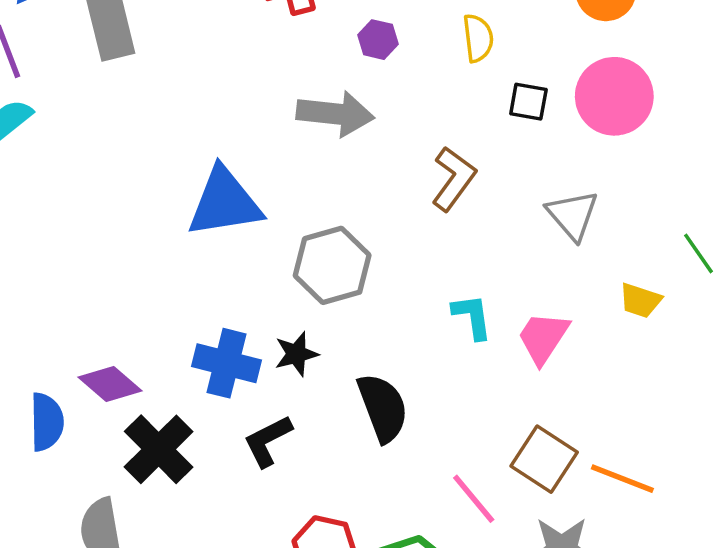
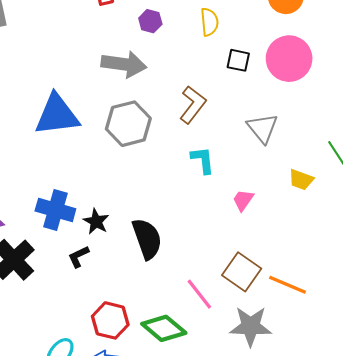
gray hexagon: (332, 265) -> (128, 124), moved
cyan L-shape: (472, 317) -> (203, 160), moved
pink trapezoid: (543, 338) -> (243, 200), size x0.7
black star: (296, 354) -> (96, 221), moved, turned -30
black L-shape: (268, 441) -> (79, 257), size x0.7

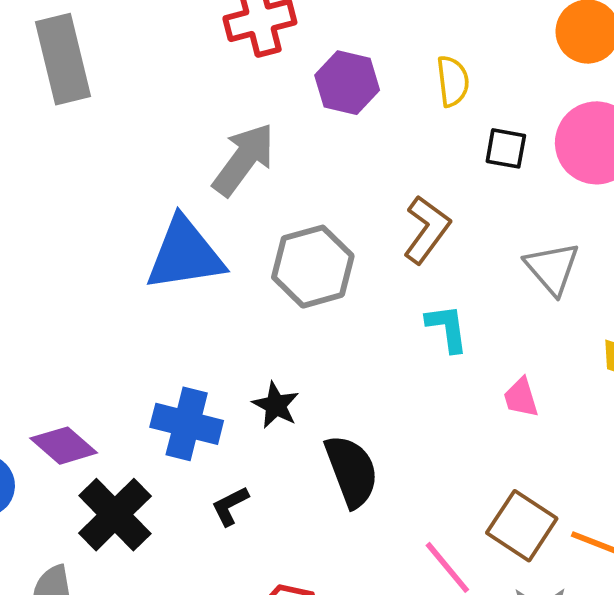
purple hexagon: (150, 21) -> (347, 83), size x1.5
gray arrow: (124, 64) -> (244, 159), moved, turned -60
pink trapezoid: (243, 200) -> (521, 398), turned -50
black star: (96, 221) -> (276, 405), moved

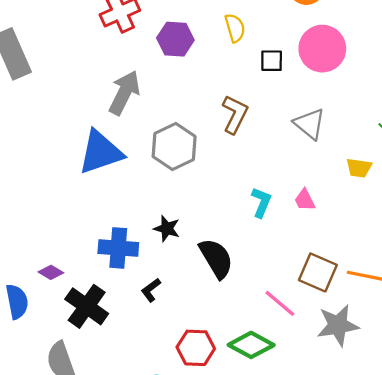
cyan L-shape: (447, 328) -> (261, 202), moved, turned 40
purple diamond: (64, 446) -> (51, 272), size x0.7

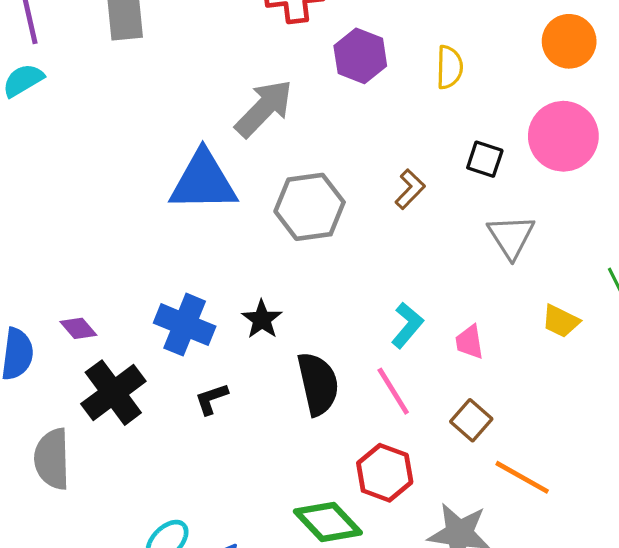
black square: (272, 61) -> (485, 159), moved
brown L-shape: (235, 114) -> (410, 189), size x0.7
brown square: (318, 272) -> (471, 420), moved, size x0.7
pink line: (280, 303) -> (393, 391), moved
red hexagon: (196, 348) -> (385, 473), moved

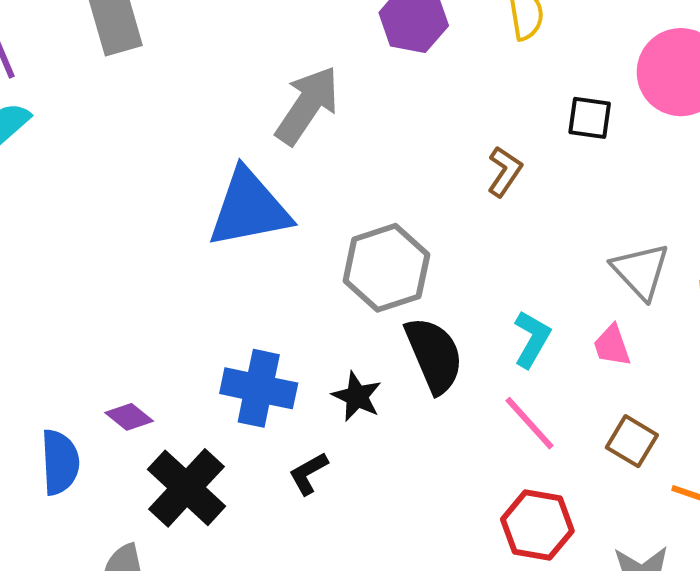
gray hexagon: (310, 207) -> (386, 268), moved
gray triangle: (511, 237) -> (641, 271), moved
black star: (262, 319) -> (357, 396), moved
black semicircle: (318, 384) -> (434, 355), moved

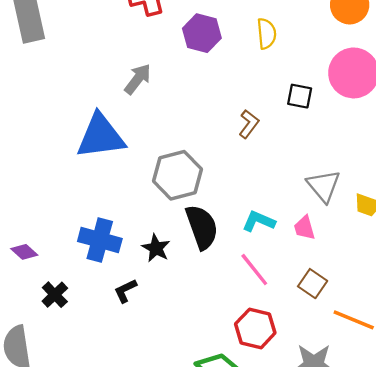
gray arrow: (307, 105) -> (138, 79), size x0.7
cyan L-shape: (532, 339) -> (259, 221), turned -100
black cross: (187, 488) -> (55, 295), size x0.6

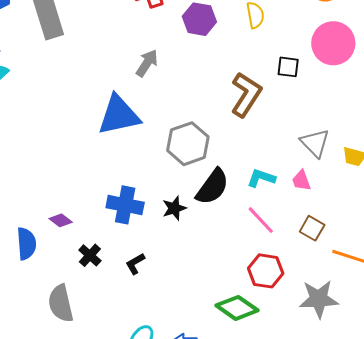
brown L-shape: (249, 124) -> (246, 94), size x1.8
black semicircle: (202, 227) -> (212, 187), turned 60
black star: (156, 248) -> (174, 208), turned 30
black L-shape: (125, 291) -> (135, 264), moved

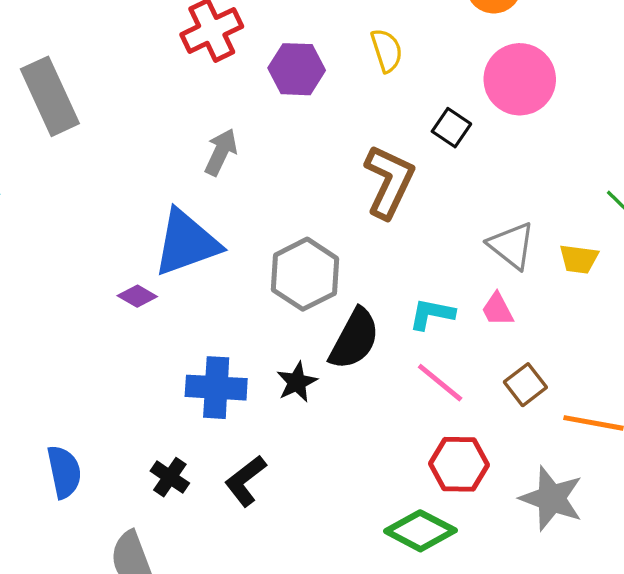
black square: (288, 67) -> (451, 128), turned 35
purple diamond: (61, 220) -> (137, 296), moved
brown square: (312, 228) -> (525, 385), turned 30
black L-shape: (135, 264) -> (245, 481), size x1.4
gray star: (319, 299) -> (551, 498), turned 30

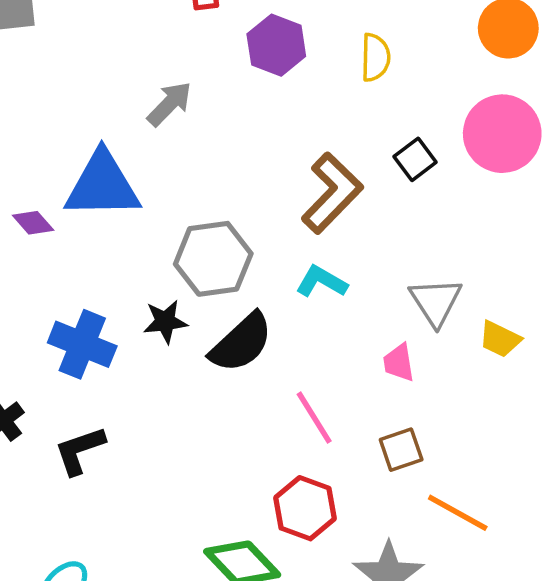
cyan L-shape: (432, 314) -> (321, 282), moved
black star: (297, 382) -> (165, 322), moved

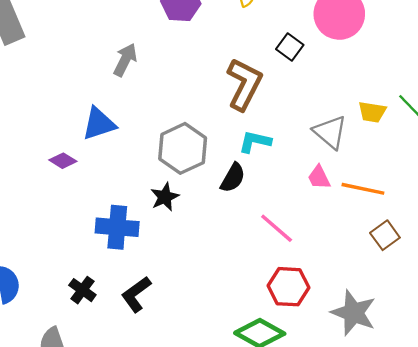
blue triangle: (102, 185) -> (99, 124), size x0.7
yellow trapezoid: (500, 339) -> (372, 112), moved
black semicircle: (241, 343) -> (233, 178), moved, size x0.7
brown square: (401, 450) -> (385, 235), moved
orange line: (458, 513) -> (363, 189), moved

